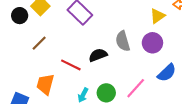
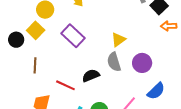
yellow triangle: (157, 16) -> (118, 40), moved
brown line: (39, 43) -> (35, 65), turned -42

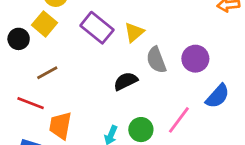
yellow triangle: (118, 40) -> (134, 32), moved
brown line: (35, 65) -> (47, 73), turned 63
red line: (65, 85) -> (31, 103), moved

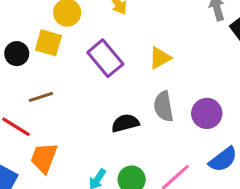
yellow square: (45, 24) -> (48, 43), turned -35
yellow triangle: (134, 32) -> (160, 58), moved

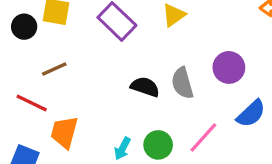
gray semicircle: (163, 106) -> (182, 83), moved
black semicircle: (125, 123) -> (145, 87), turned 40

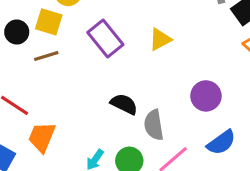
brown line: (54, 69) -> (46, 56), moved
gray semicircle: (182, 83) -> (154, 125), moved

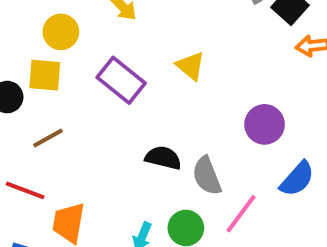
yellow triangle: (160, 39) -> (191, 66), turned -40
brown line: (46, 56) -> (48, 138), moved

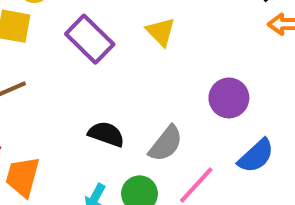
black semicircle: (163, 158) -> (106, 134), moved
gray semicircle: (207, 176) -> (166, 144), turned -126

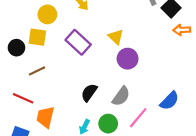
purple circle: (229, 98) -> (128, 59), moved
black semicircle: (106, 134) -> (89, 93), turned -72

